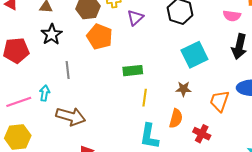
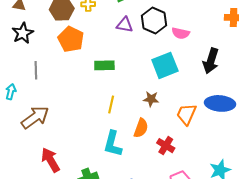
pink semicircle: (232, 16) -> (181, 33), moved
purple triangle: (135, 18) -> (125, 25), moved, turned 48
green rectangle: (133, 71) -> (104, 65), moved
brown arrow: (71, 116) -> (35, 117), turned -56

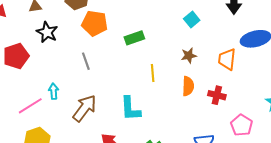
cyan square: (165, 65) -> (192, 19), size x0.6
gray line: (36, 70) -> (86, 61), moved
cyan L-shape: (113, 144) -> (130, 109), moved

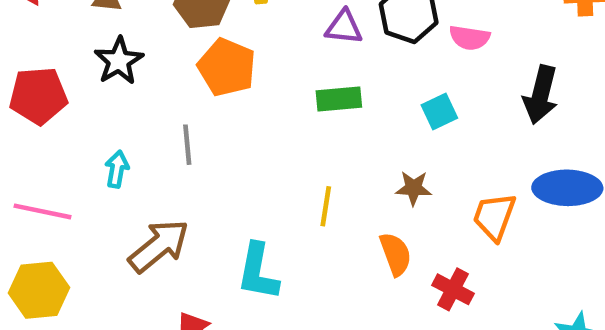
green rectangle: (134, 38) -> (339, 99), moved
orange semicircle: (188, 86) -> (395, 254), turned -36
cyan arrow: (54, 91) -> (117, 169), moved
pink line: (30, 106) -> (42, 211), turned 30

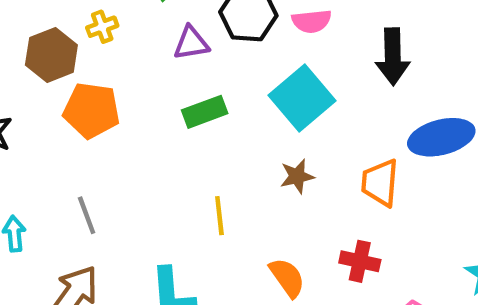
cyan square: (439, 112) -> (302, 98), size x1.8
gray line: (187, 145) -> (87, 215), moved
orange semicircle: (395, 254) -> (287, 278), moved

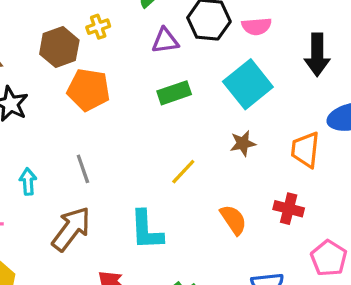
yellow line: (219, 216) -> (183, 172), turned 48

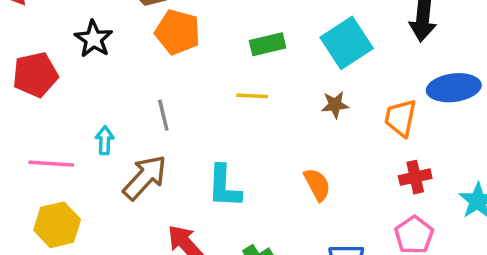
yellow line: (183, 172) -> (252, 96), moved, turned 44
cyan arrow: (28, 182) -> (105, 140), moved
red cross: (289, 209) -> (415, 177), moved, turned -32

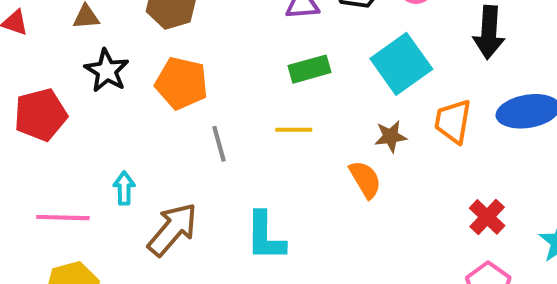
orange pentagon: (178, 32) -> (181, 83), moved
gray line: (163, 115) -> (219, 144), moved
orange trapezoid: (400, 118) -> (453, 121), moved
red cross: (415, 177) -> (487, 217), turned -32
orange semicircle: (317, 185) -> (365, 179), moved

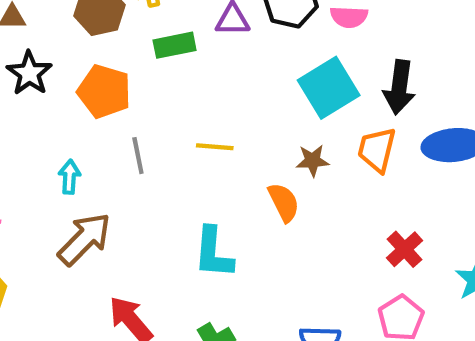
black arrow: (489, 32) -> (399, 87), moved
green rectangle: (309, 69) -> (175, 45), moved
cyan arrow: (124, 188) -> (70, 177), moved
cyan L-shape: (265, 236) -> (213, 253), moved

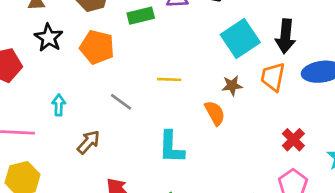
gray line: (138, 156) -> (121, 102), moved, turned -40
cyan arrow: (70, 177) -> (59, 105), moved
brown arrow: (84, 239) -> (89, 142), size x0.7

